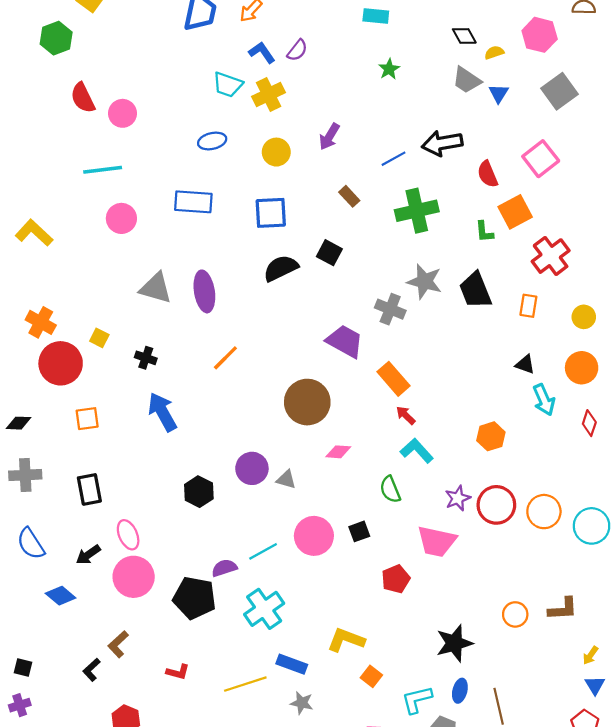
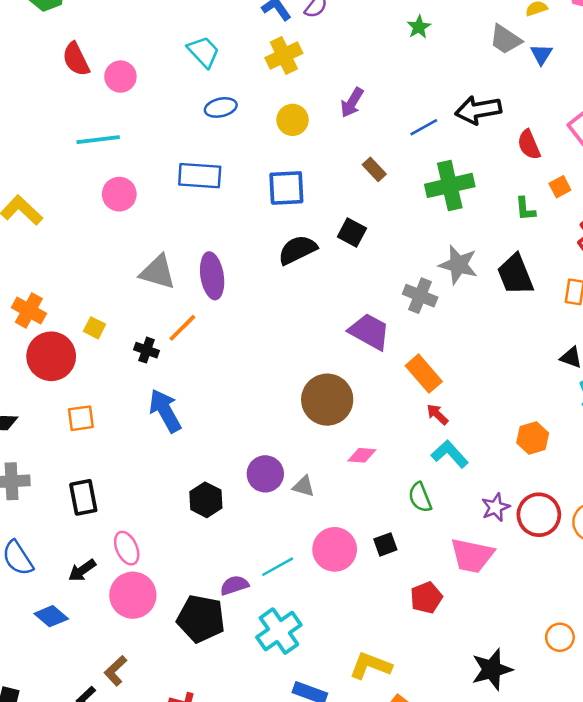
cyan trapezoid: (228, 85) -> (203, 52), moved, turned -152
orange square: (515, 212) -> (560, 187), size x0.6
orange line: (225, 358) -> (182, 328), moved

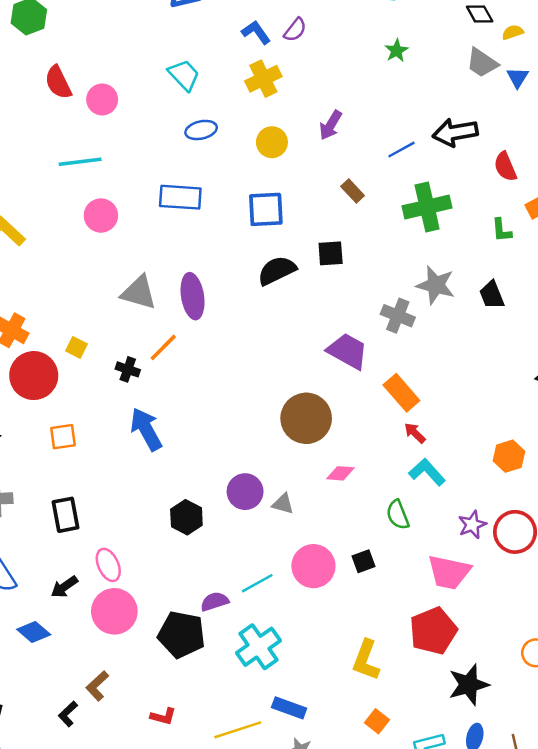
black square: (352, 232) -> (331, 253), turned -32
black trapezoid: (515, 275) -> (492, 295), size x0.7
red pentagon: (426, 598) -> (433, 631), moved, size x1.5
yellow L-shape: (371, 666) -> (366, 660), moved, turned -90

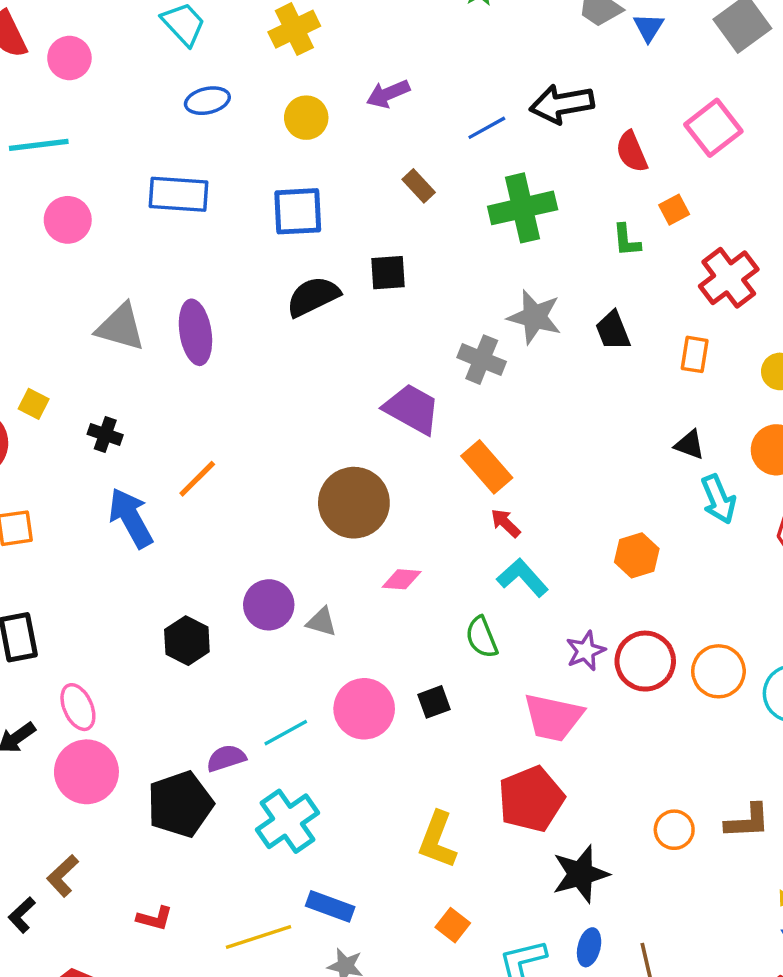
purple arrow: (331, 125) -> (388, 94), turned 36
orange line: (163, 347) -> (197, 479), moved
black pentagon: (182, 635) -> (180, 804), turned -30

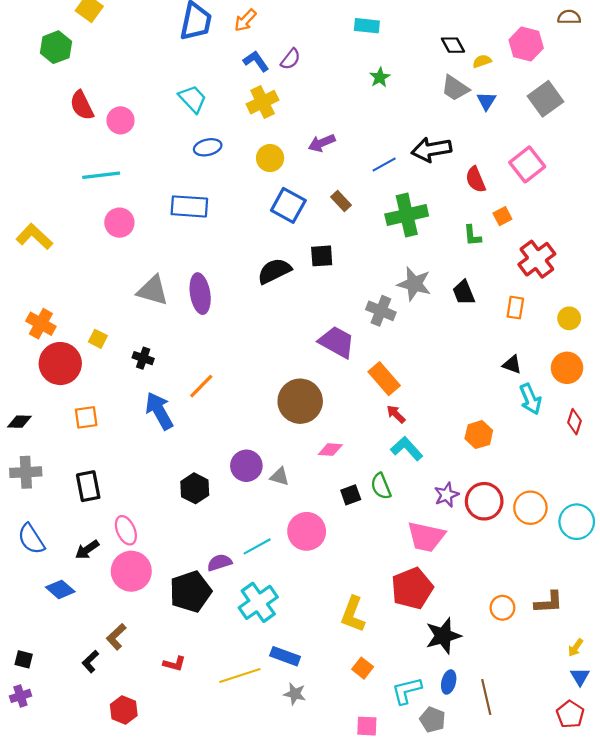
blue square: (298, 211) -> (288, 205), moved, turned 32
black square: (434, 702) -> (351, 495), moved

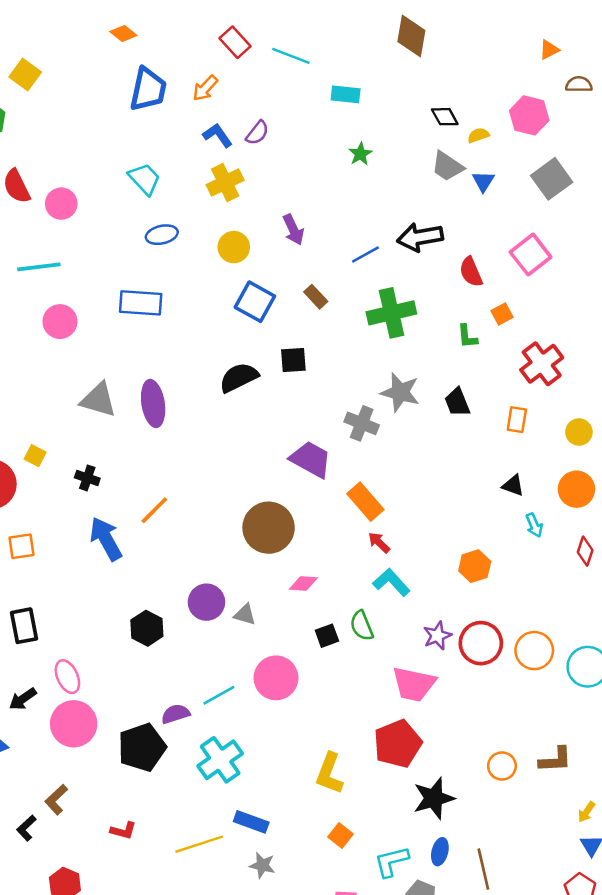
purple arrow: (322, 143) -> (293, 230), turned -92
cyan arrow: (530, 399) -> (534, 525), size x0.7

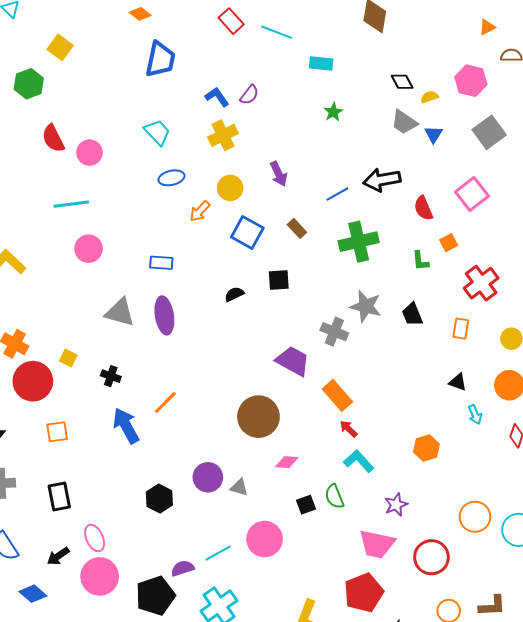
orange arrow: (205, 88) -> (200, 211), moved
blue rectangle: (141, 303) -> (161, 263), moved, size x0.7
black semicircle: (239, 377) -> (234, 294), size x0.6
red circle: (481, 643) -> (431, 557), moved

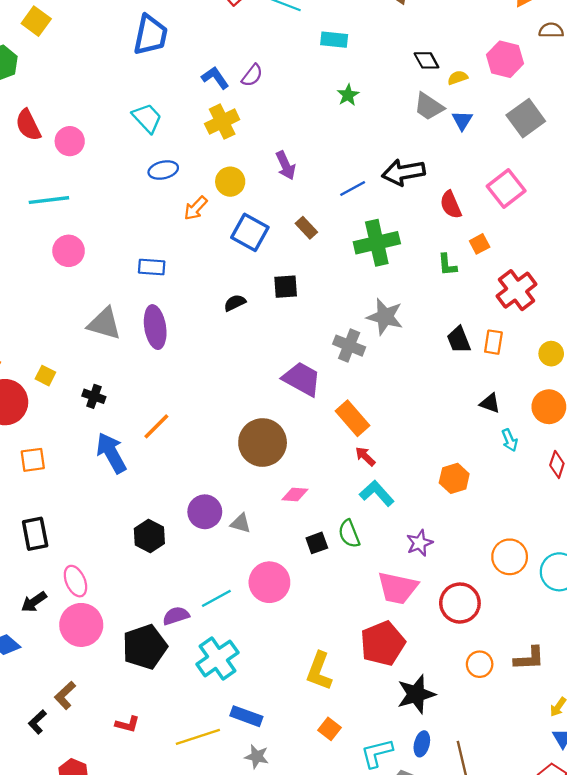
black trapezoid: (412, 314) -> (459, 340), moved

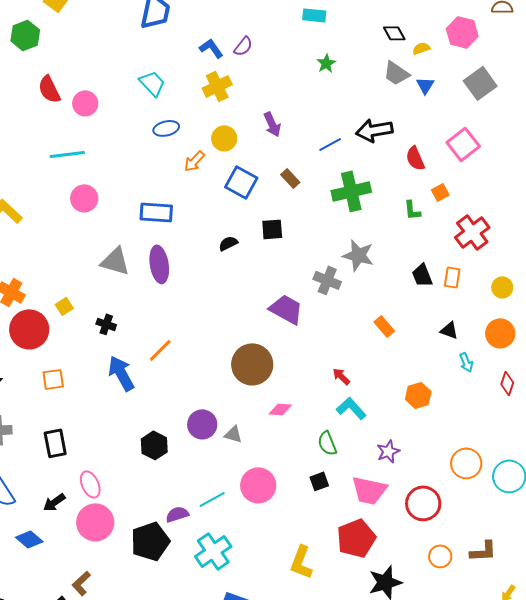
blue rectangle: (152, 267) -> (156, 212), size x1.4
yellow square: (45, 376) -> (64, 306), turned 30
orange rectangle: (353, 418) -> (384, 326), moved, size x0.7
black square: (317, 543) -> (319, 481), moved

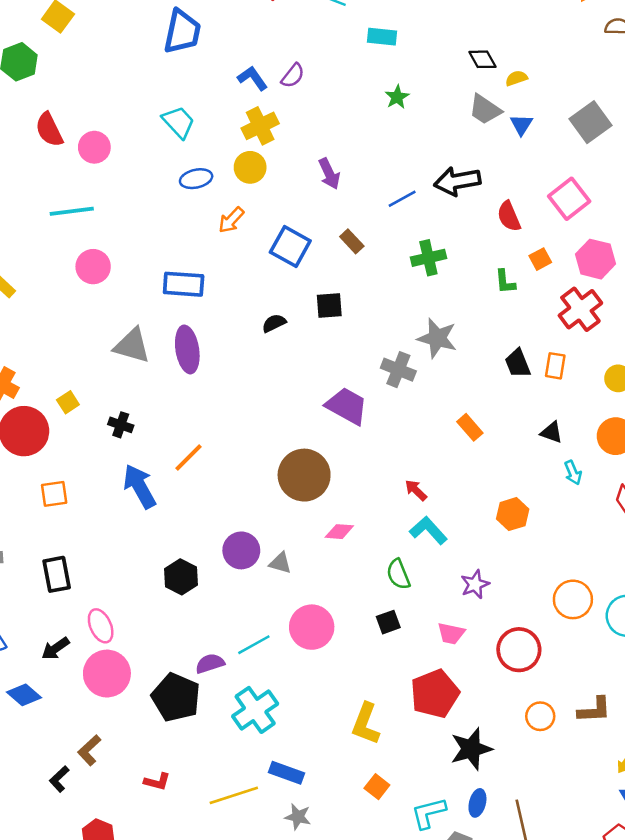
pink hexagon: (462, 32) -> (596, 259), moved
yellow circle: (224, 138) -> (250, 167), moved
green cross: (351, 191) -> (428, 258), size x0.7
pink trapezoid: (369, 490) -> (451, 633), size x0.6
black pentagon: (150, 541) -> (176, 697), turned -30

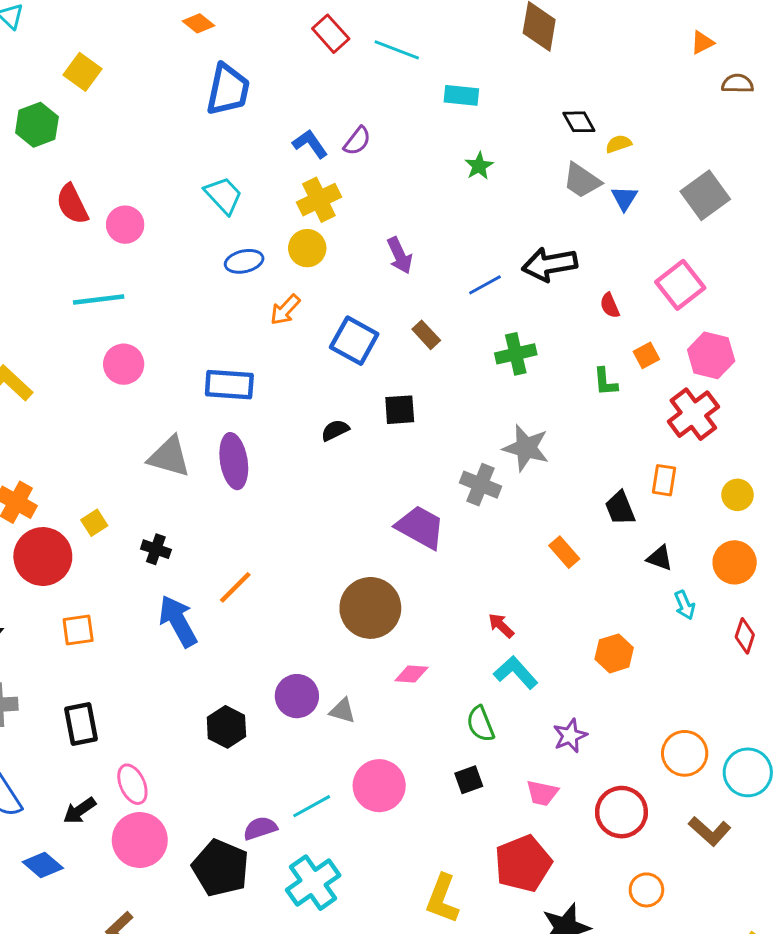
red semicircle: (509, 216) -> (610, 305), size x0.7
black trapezoid: (518, 363) -> (620, 508), moved
brown L-shape: (594, 710) -> (710, 831), moved, turned 45

